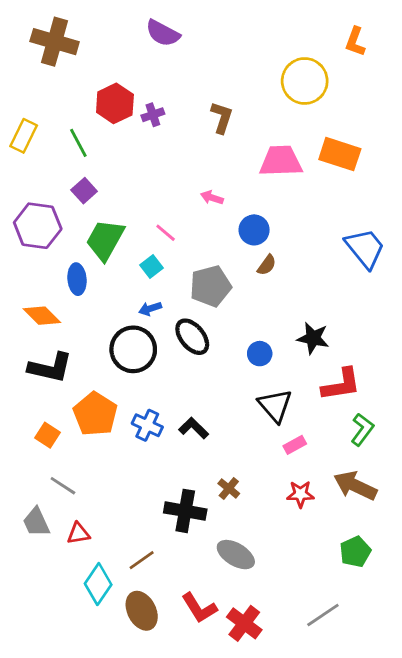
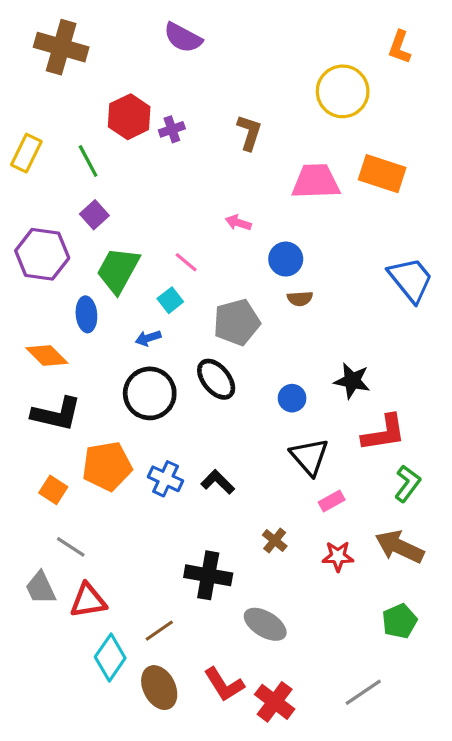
brown semicircle: (267, 265) -> (300, 299), turned 50
blue arrow: (150, 309) -> (148, 338), moved
orange pentagon: (95, 414) -> (107, 466), turned 30
brown cross: (229, 488) -> (275, 540), moved
red triangle: (78, 533) -> (88, 601), size x1.4

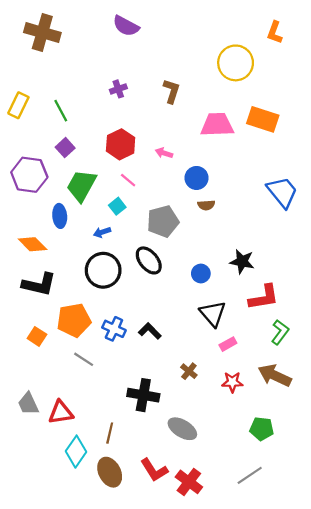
red hexagon: (129, 117) -> (121, 144), moved
gray line: (71, 547) -> (84, 359), moved
green pentagon: (400, 621) -> (262, 429), moved, turned 30
brown line: (159, 631) -> (110, 433), turned -42

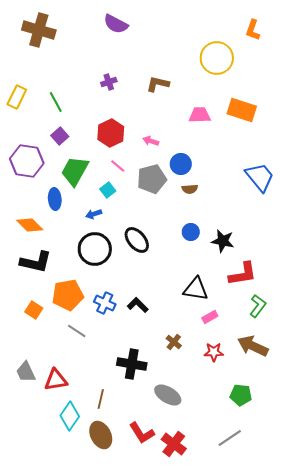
brown L-shape: (172, 91) -> (158, 84), turned -95
pink trapezoid: (217, 125) -> (200, 115), size x0.7
gray pentagon: (163, 221) -> (152, 179), moved
blue circle: (201, 273) -> (191, 232), moved
black triangle: (213, 314) -> (196, 289), turned -40

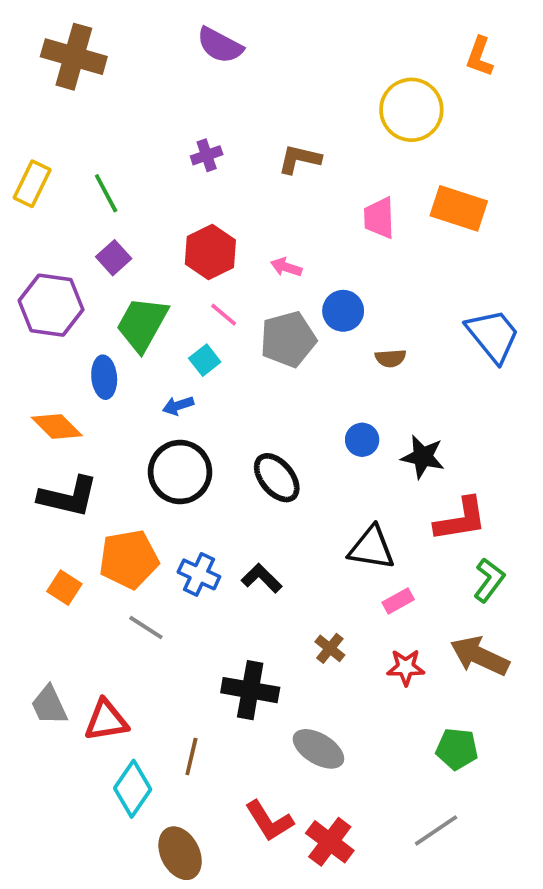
pink trapezoid: (200, 115) -> (379, 218), turned -90
brown semicircle: (190, 189) -> (391, 358), moved
black ellipse: (137, 240) -> (277, 478), moved
brown ellipse: (101, 435) -> (180, 853), moved

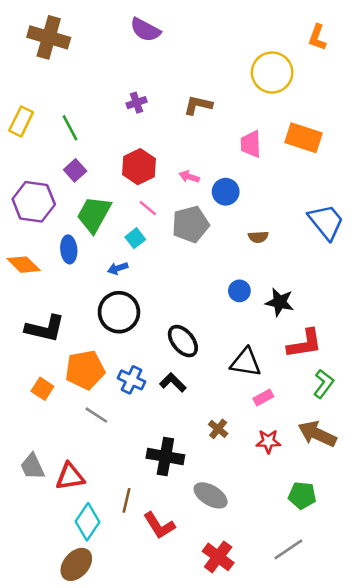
blue circle: (343, 311) -> (226, 192), moved
orange diamond: (57, 426) -> (24, 265), moved
black ellipse: (277, 478) -> (183, 341), moved
red L-shape: (269, 821) -> (159, 526), moved
brown ellipse: (180, 853) -> (76, 564), moved, turned 68

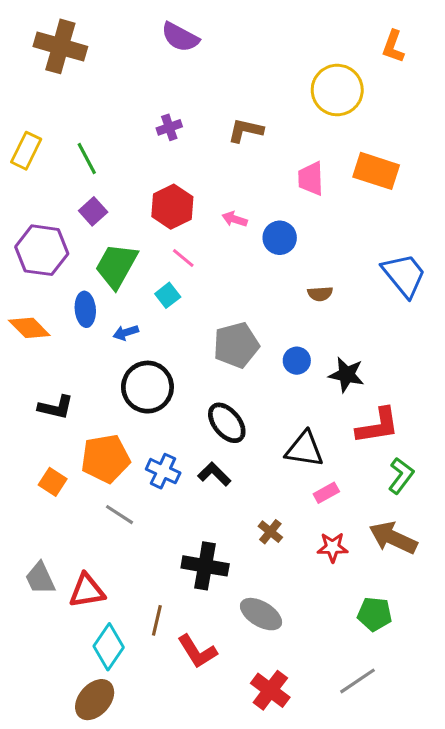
gray pentagon: (190, 224) -> (236, 345), moved
blue arrow: (118, 268) -> (126, 333), moved
black L-shape: (45, 329) -> (56, 407), size x0.7

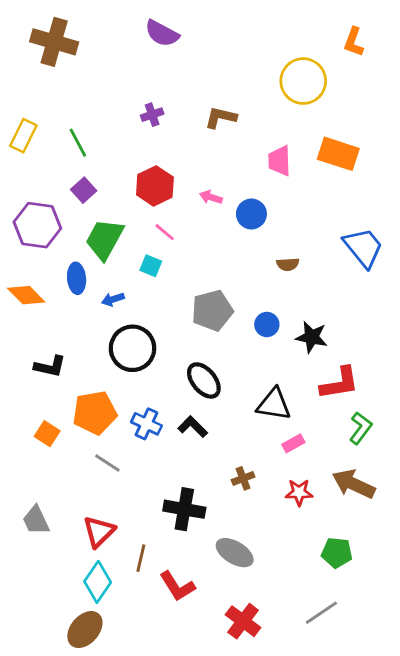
cyan square: (168, 295) -> (151, 266), turned -30
brown cross: (270, 532) -> (243, 478), turned 30
red triangle: (87, 591) -> (99, 532), moved, turned -36

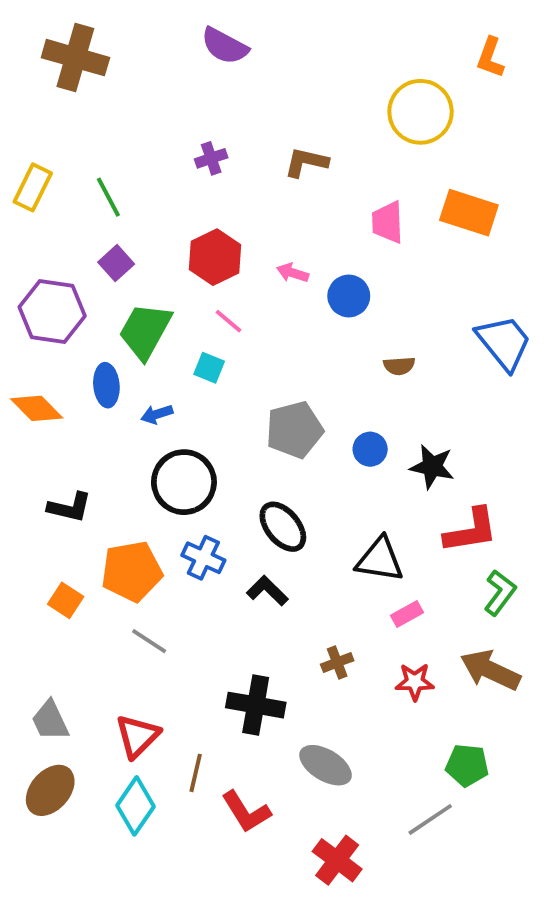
blue cross: (146, 424) -> (203, 558), moved
gray line: (321, 613) -> (430, 819), moved
brown ellipse: (85, 630) -> (50, 790), moved

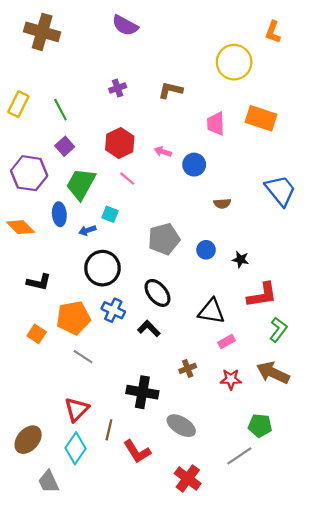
cyan square: (209, 368) -> (110, 214), moved
black star: (432, 467) -> (241, 260), size x0.7
gray trapezoid: (50, 721) -> (49, 482), moved

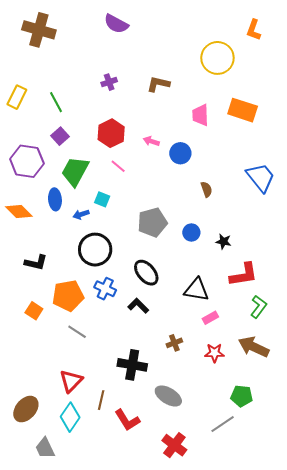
brown semicircle: (222, 203) -> (206, 189), turned -105

